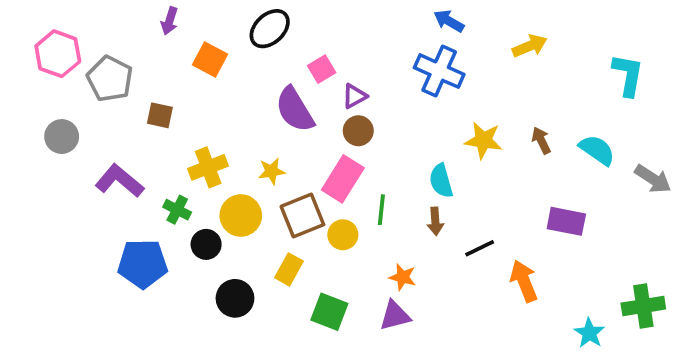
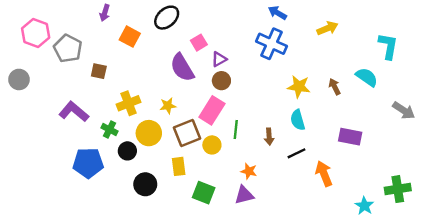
gray circle: (62, 137) -> (19, 79), moved
cyan semicircle: (597, 150) -> (367, 77), moved
cyan semicircle: (441, 181) -> (298, 120), moved
yellow rectangle: (289, 269) -> (179, 166), turned -36

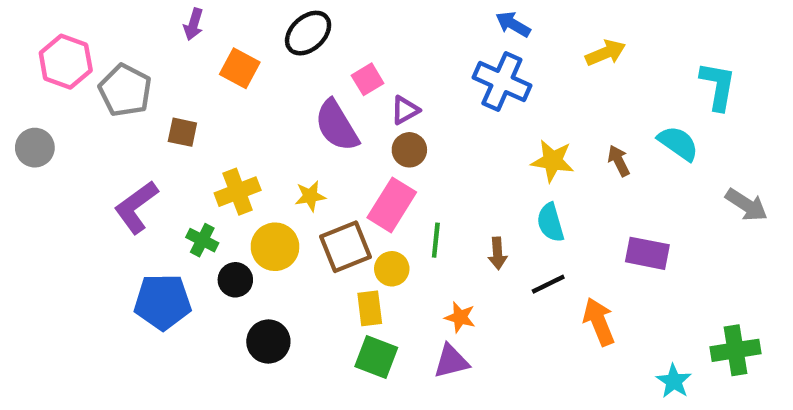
purple L-shape: (74, 112) -> (136, 207), turned -76
yellow rectangle: (179, 166) -> (370, 308), moved

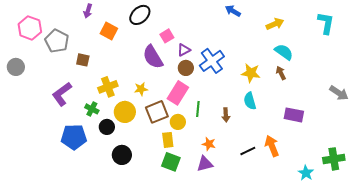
blue cross: (502, 82) -> (212, 61), moved, turned 30
cyan L-shape: (718, 86) -> (326, 23), moved
cyan semicircle: (678, 143) -> (284, 52), moved
black line: (548, 284) -> (248, 151), moved

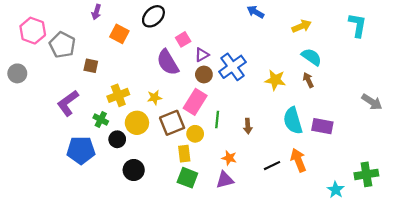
cyan semicircle: (250, 101) -> (293, 121), moved, size x1.4

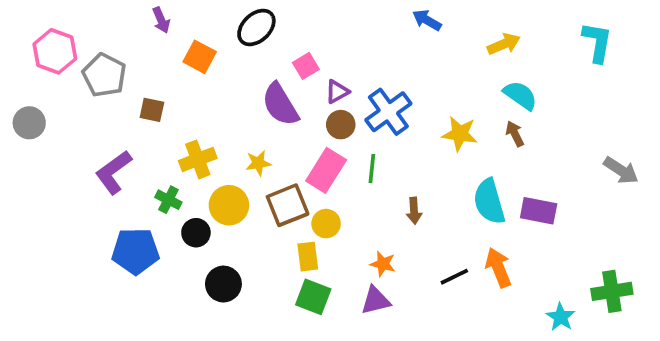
purple arrow: (96, 12) -> (161, 20), turned -40
green line: (217, 120) -> (372, 169), moved

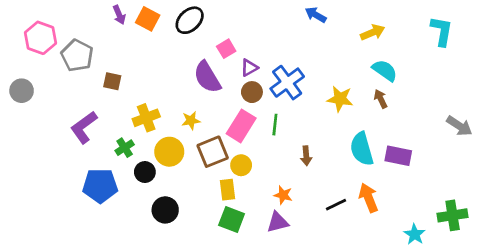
orange square: (200, 57) -> (148, 19), moved
green cross: (168, 200) -> (125, 148), turned 30

